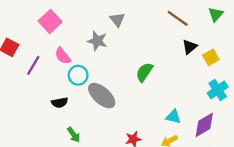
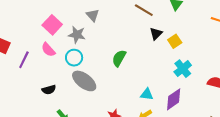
pink square: (50, 21) -> (52, 25), moved
cyan circle: (78, 75) -> (74, 58), moved

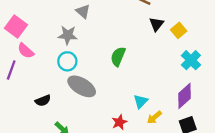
pink square: (52, 25) -> (16, 27), moved
pink semicircle: (48, 50) -> (26, 51), moved
cyan triangle: (147, 94) -> (141, 101), moved, turned -48

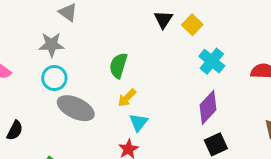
black semicircle: (43, 101) -> (15, 130), moved, turned -35
cyan triangle: (141, 101) -> (138, 122), moved
yellow arrow: (154, 117) -> (127, 98), moved

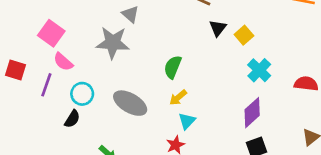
gray star: (52, 45) -> (113, 43), size x1.4
cyan circle: (54, 78) -> (82, 94), moved

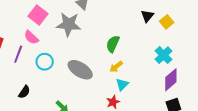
pink square: (51, 33) -> (38, 15), moved
cyan cross: (259, 70) -> (164, 55), moved
black semicircle: (72, 119) -> (24, 92), moved

